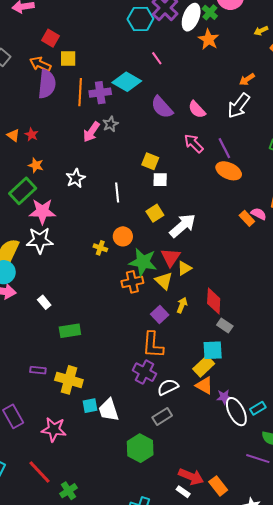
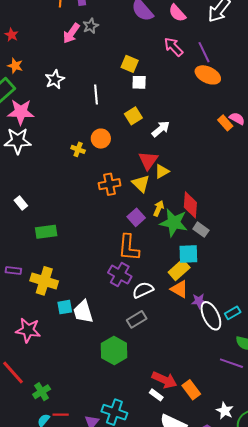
white arrow: (183, 226) -> (161, 129), size x0.7
green star: (143, 262) -> (174, 223), moved

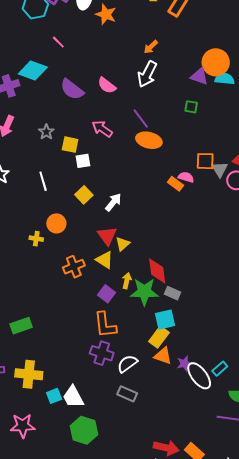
gray star: (91, 26) -> (46, 132), moved
pink arrow: (173, 47) -> (102, 129), moved
gray rectangle: (137, 319) -> (127, 394), turned 66
green hexagon: (114, 350) -> (84, 430), moved

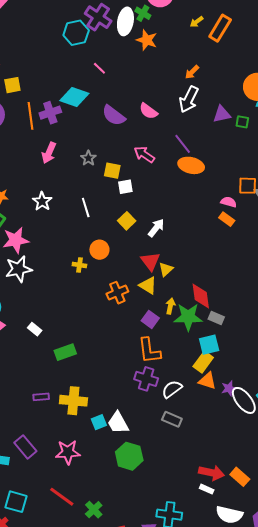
purple triangle: (199, 76) -> (222, 114), moved, turned -30
green square: (191, 107) -> (242, 122), moved
orange rectangle: (175, 184) -> (227, 219), moved

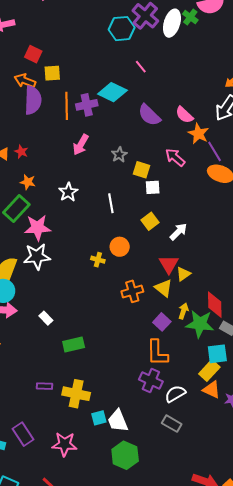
orange star: (147, 40) -> (198, 134), moved

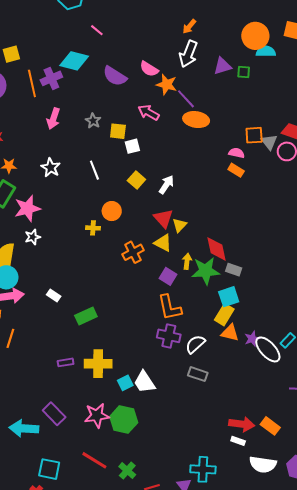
white star: (37, 257) -> (33, 237), size x0.6
green hexagon: (125, 455) -> (124, 420), moved

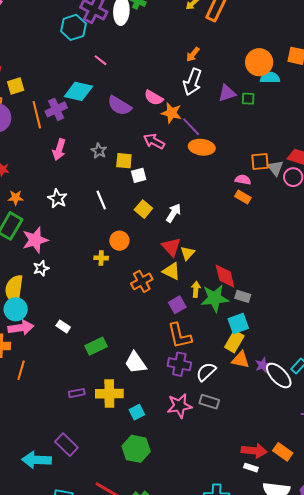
purple square: (168, 276) -> (177, 305), turned 30
white trapezoid: (144, 382) -> (135, 363), moved
pink star: (97, 415) -> (179, 406), moved

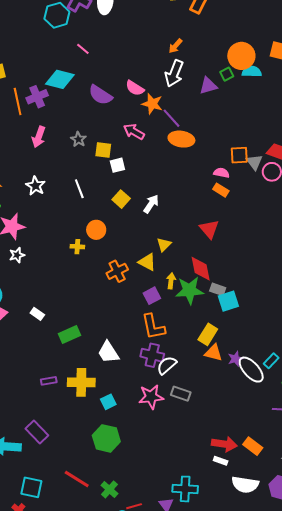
green square: (248, 99) -> (227, 74), moved, turned -32
red triangle: (171, 247) -> (209, 229), moved
cyan square: (238, 324) -> (228, 301), moved
white semicircle: (206, 372) -> (167, 365), moved

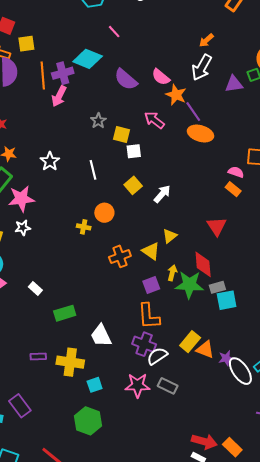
pink arrow: (39, 137) -> (59, 96), moved
gray rectangle: (218, 289) -> (217, 287), turned -42
yellow rectangle: (208, 334) -> (190, 342), moved

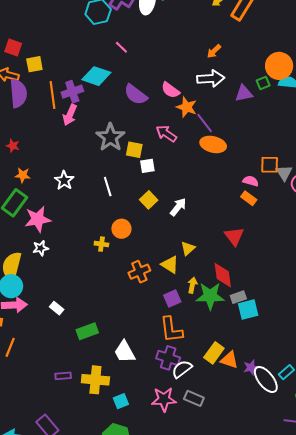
white arrow: (202, 67) -> (211, 78), turned -120
gray star: (98, 121) -> (110, 137), size x1.8

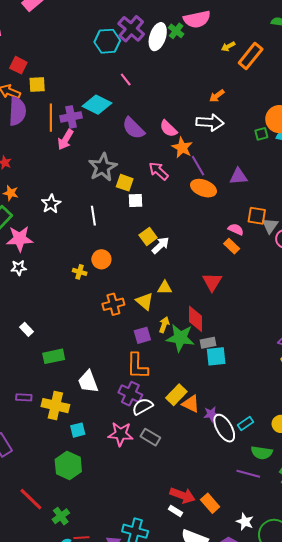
purple triangle: (244, 93) -> (238, 176), moved
yellow square: (149, 200) -> (148, 236), moved
yellow triangle: (188, 248) -> (165, 288), turned 35

